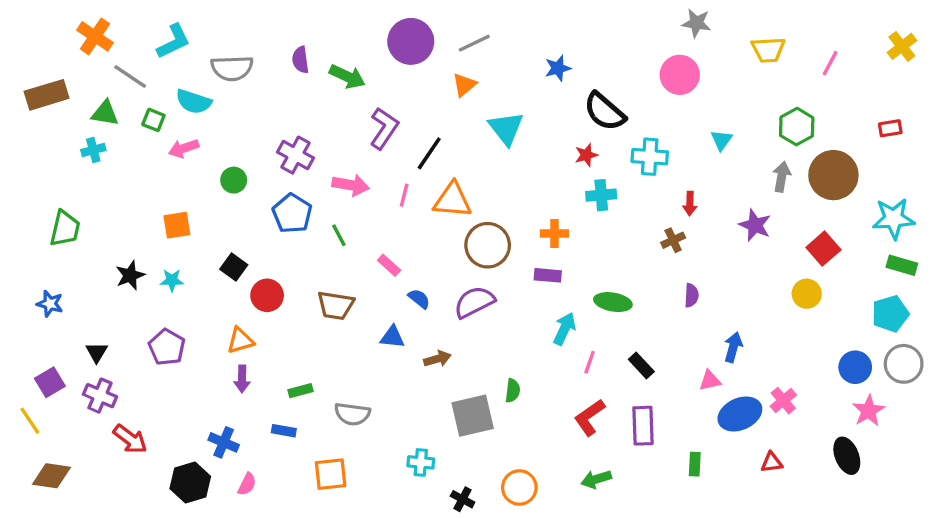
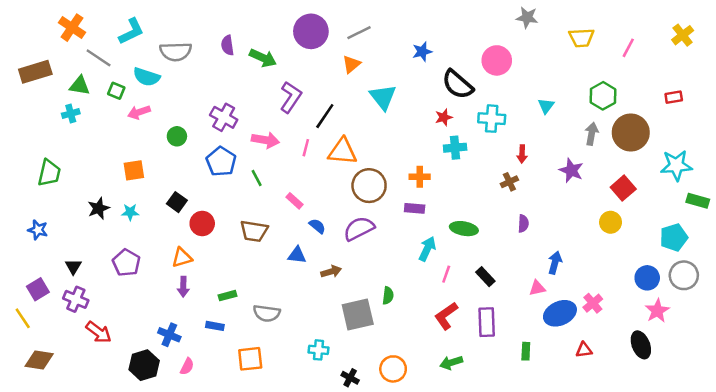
pink circle: (680, 75) -> (497, 60), moved
green rectangle: (902, 265) -> (698, 201), moved

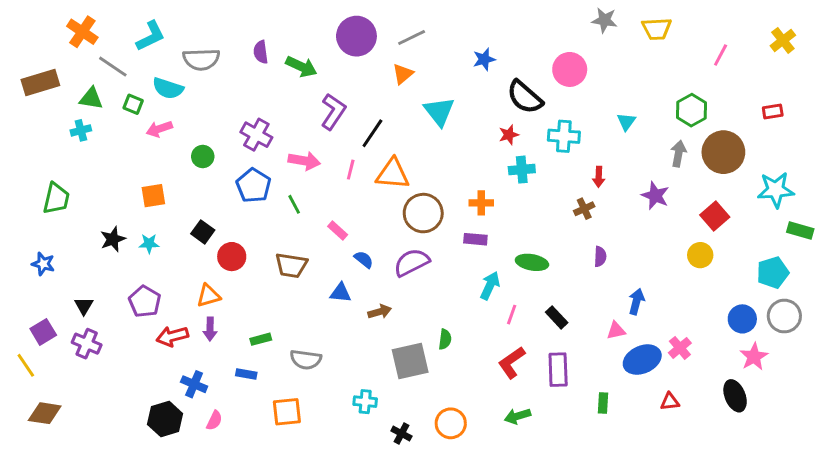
yellow trapezoid: (581, 38) -> (657, 29), moved
red arrow: (99, 332) -> (172, 336), moved, turned 128

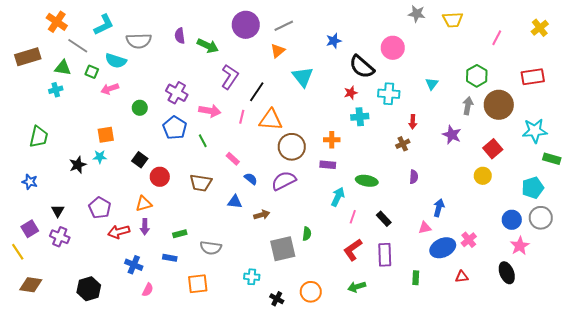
red rectangle: (773, 112) -> (533, 77), size x1.6
cyan star: (149, 244) -> (100, 157), moved
black hexagon: (165, 419) -> (89, 289), moved

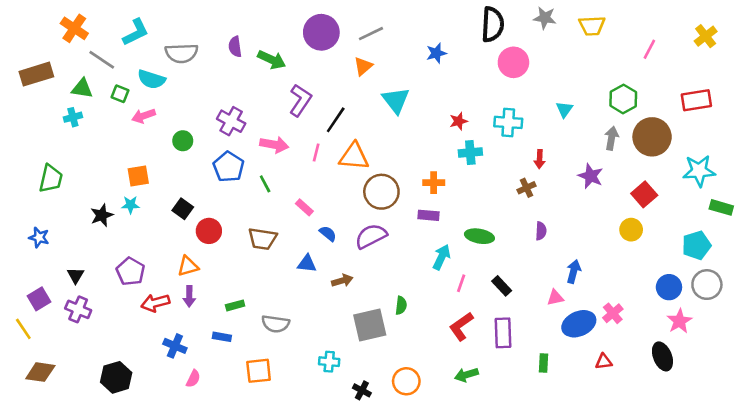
black semicircle: (362, 67) -> (493, 24), moved, turned -128

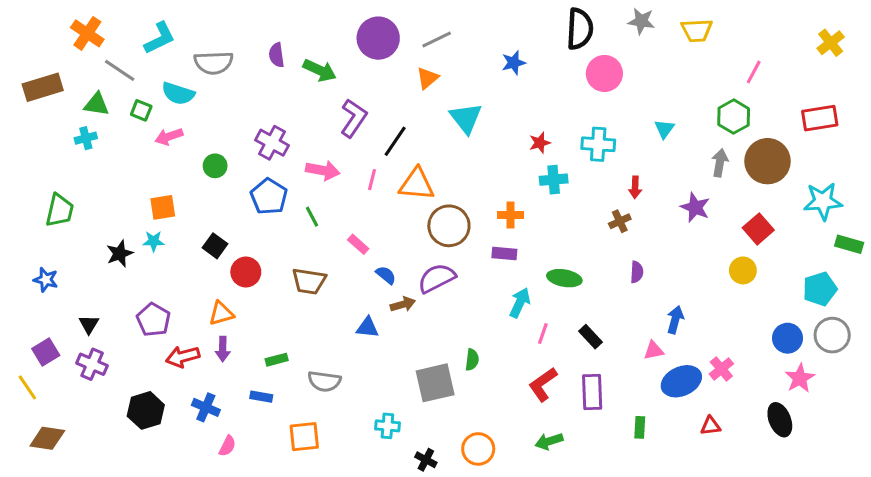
pink line: (649, 49) -> (754, 72), moved
blue triangle: (307, 264) -> (367, 327), moved
brown arrow: (342, 281) -> (403, 304), moved
black hexagon: (116, 377) -> (146, 410), moved

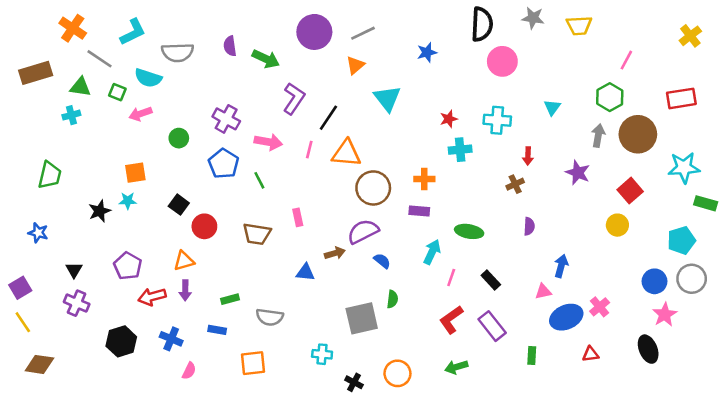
pink rectangle: (358, 244) -> (298, 217), moved, turned 36
blue semicircle: (386, 275) -> (382, 261), moved
purple square: (46, 352) -> (20, 288), moved
purple rectangle: (592, 392) -> (492, 326), turned -36

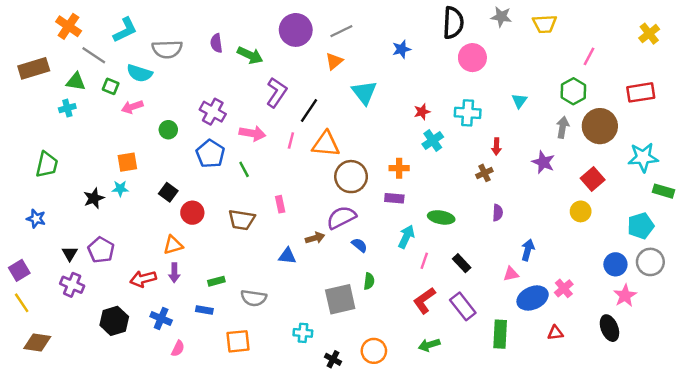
cyan cross: (460, 150) -> (433, 141), turned -30
purple pentagon: (128, 266) -> (101, 250), moved
green rectangle: (532, 355) -> (500, 334), size x1.6

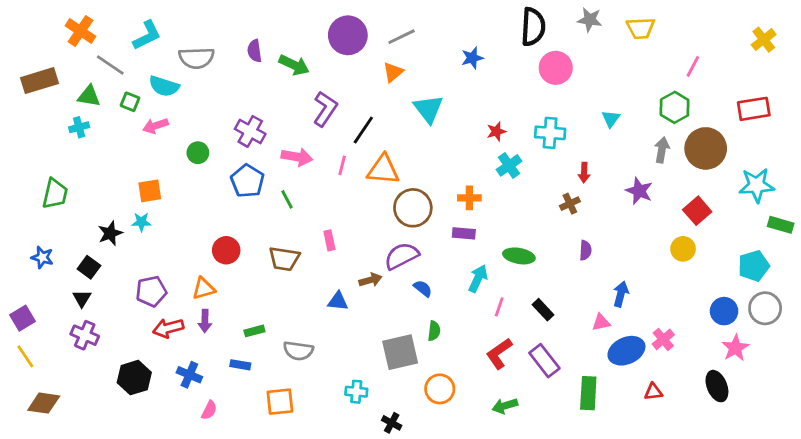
black square: (168, 192) -> (89, 267), moved
purple pentagon: (101, 250) -> (151, 291), moved, turned 30
orange circle: (374, 351) -> (440, 389), moved

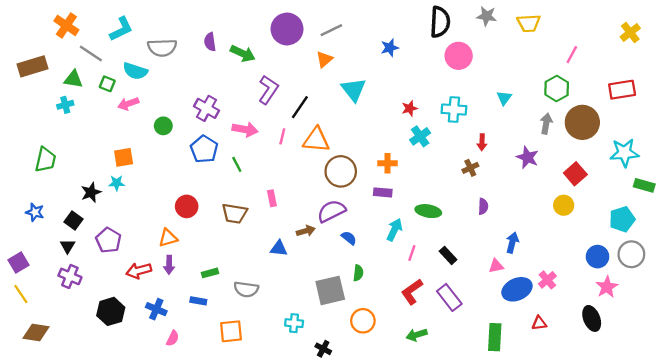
purple pentagon: (151, 291) -> (108, 240), moved, turned -30
green rectangle: (588, 393) -> (495, 337), moved

